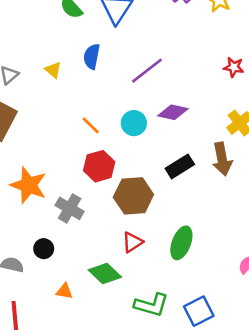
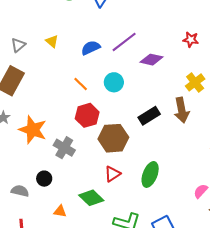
blue semicircle: (92, 57) -> (91, 48), moved, turned 54
purple diamond: (173, 112) -> (152, 60), moved

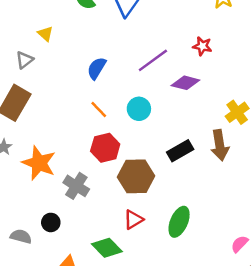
red star: (191, 40) -> (202, 46), moved
yellow triangle: (52, 41) -> (45, 34), moved
blue semicircle: (91, 48) -> (97, 68), moved, turned -36

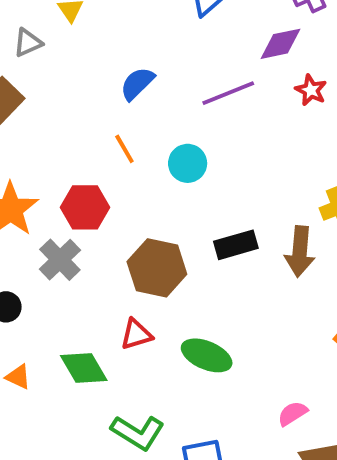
purple diamond: (185, 83) -> (280, 44), moved, turned -40
red hexagon: (105, 148) -> (85, 207), moved
green ellipse: (179, 222) -> (207, 355), turned 76

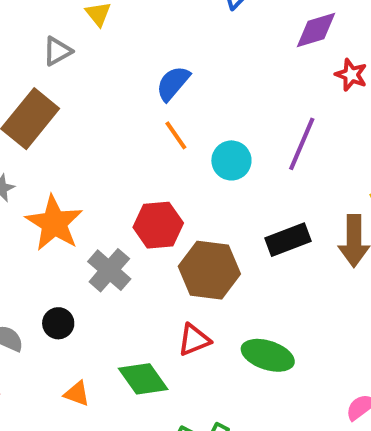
purple line: (228, 93) -> (302, 144), moved, turned -40
orange line: (124, 149) -> (176, 135), moved
red hexagon: (85, 207) -> (158, 225), moved

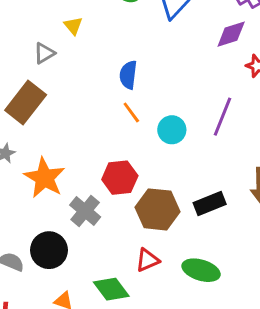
blue semicircle: (173, 83) -> (128, 75), turned -32
black rectangle: (288, 240) -> (210, 204), moved
black circle: (58, 323) -> (49, 250), size x1.6

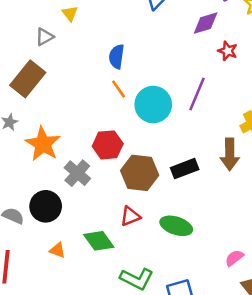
cyan circle: (172, 130) -> (153, 105), size x1.5

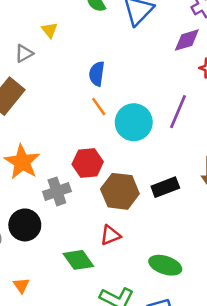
gray cross: (77, 173) -> (57, 191), turned 30
green ellipse: (176, 226) -> (165, 265), moved
orange triangle: (57, 250) -> (21, 285), moved, turned 35

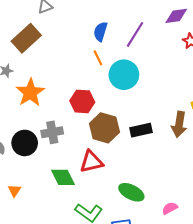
purple line: (178, 112) -> (135, 34), moved
gray cross: (57, 191) -> (52, 132), moved
red triangle: (110, 235) -> (91, 162), size x1.4

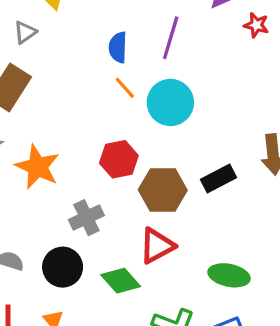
black circle: (25, 143) -> (63, 267), moved

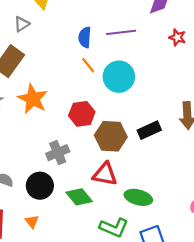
red star: (256, 25) -> (177, 37), moved
purple line: (171, 38) -> (121, 32), turned 64
orange star: (37, 167) -> (33, 99), moved
red triangle: (157, 246) -> (105, 174), turned 36
green ellipse: (229, 275) -> (138, 197), moved

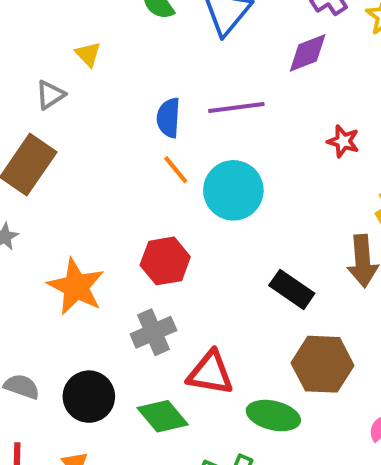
red star: (177, 37) -> (343, 141), moved
orange star: (33, 99) -> (76, 287), moved
black rectangle: (149, 130) -> (292, 289), turned 60
brown hexagon: (111, 136) -> (323, 364), moved
gray cross: (58, 153) -> (153, 332), moved

